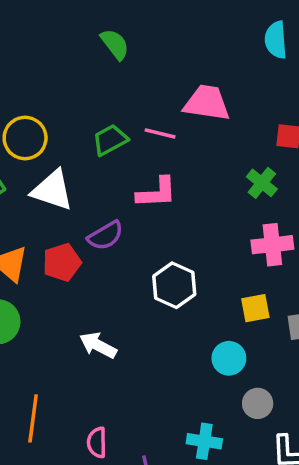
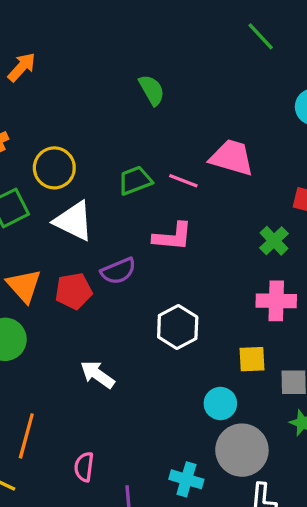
gray circle: (258, 403) -> (242, 450), size x1.8

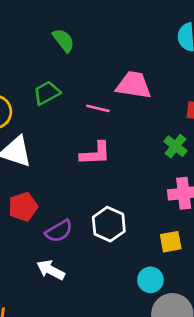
green trapezoid: (135, 181) -> (47, 93), moved
purple semicircle: (118, 271) -> (59, 231), moved

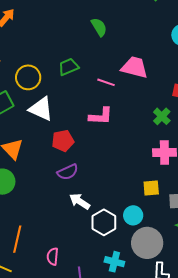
green semicircle: (63, 40) -> (99, 27), moved
red pentagon: (23, 207) -> (63, 141), moved
white hexagon: (109, 224) -> (104, 222), moved
white arrow: (51, 270) -> (80, 201), moved

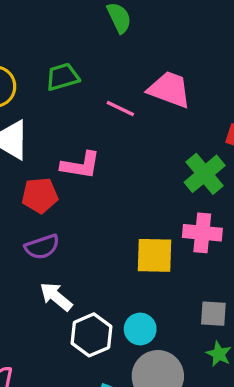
pink L-shape: (101, 116) -> (81, 165), moved
green cross: (162, 116) -> (205, 174), size x1.4
yellow square: (151, 188) -> (154, 255), moved, size x1.4

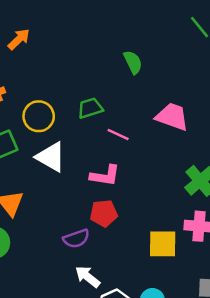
pink line: (120, 109) -> (118, 135), moved
red pentagon: (40, 195) -> (104, 213), moved

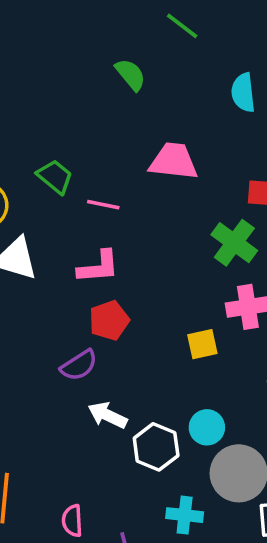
green semicircle: (133, 62) -> (130, 75), moved
green trapezoid: (90, 108) -> (55, 177), turned 70
yellow square: (163, 244) -> (202, 344), size x0.7

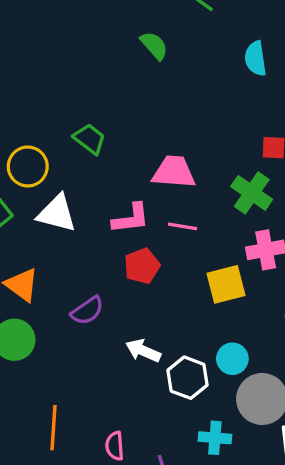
pink trapezoid: (174, 161) -> (174, 172), moved
pink line: (103, 205) -> (183, 226), moved
yellow square: (202, 344) -> (226, 284), size x1.4
purple semicircle: (79, 365) -> (87, 311), moved

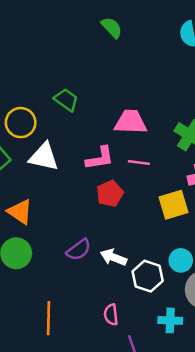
purple semicircle: (87, 311) -> (79, 250), moved
pink semicircle: (115, 446) -> (111, 315), moved

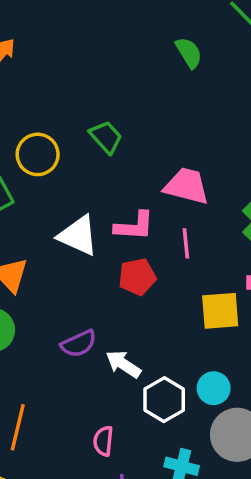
white triangle: (44, 157) -> (78, 236), moved
pink line: (139, 163) -> (186, 243), turned 65

